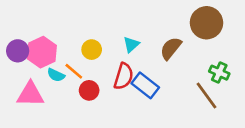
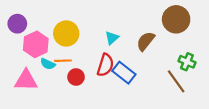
yellow circle: (92, 50) -> (66, 33), moved, size x1.5
purple circle: (18, 51) -> (17, 24), moved
orange line: (74, 71) -> (63, 61), turned -42

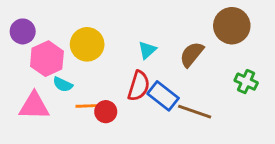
orange line: (63, 61) -> (87, 106), moved
red circle: (76, 77) -> (106, 112), moved
brown line: (176, 81) -> (195, 112), moved, turned -35

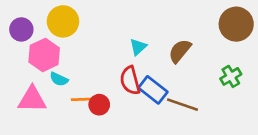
brown circle: (232, 26) -> (236, 24), moved
yellow circle: (87, 44) -> (63, 21), moved
green cross: (246, 82) -> (231, 76), turned 35
red semicircle: (139, 86) -> (130, 80), turned 148

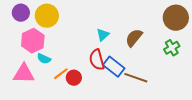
purple circle: (21, 29) -> (21, 13), moved
green cross: (231, 76) -> (172, 48), moved
orange line: (82, 99) -> (61, 74), turned -35

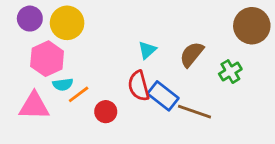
green cross: (172, 48) -> (230, 72), moved
cyan semicircle: (44, 59) -> (63, 84), turned -32
orange line: (61, 74) -> (79, 94), moved

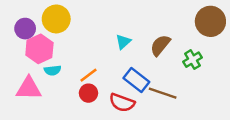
purple circle: (30, 19) -> (25, 29), moved
red semicircle: (139, 86) -> (122, 103), moved, turned -55
orange line: (79, 94) -> (88, 75), moved

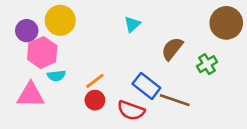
cyan triangle: (123, 42) -> (132, 24), moved

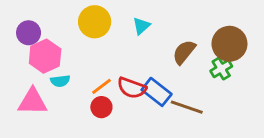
yellow circle: (60, 20) -> (95, 22), moved
brown circle: (226, 23) -> (229, 44), moved
red semicircle: (131, 110) -> (132, 88), moved

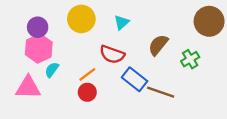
purple circle: (29, 33) -> (38, 27), moved
brown circle: (229, 44) -> (209, 21), moved
cyan semicircle: (60, 81) -> (52, 70), turned 133
red semicircle: (132, 88) -> (112, 54), moved

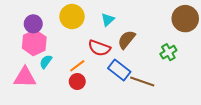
brown semicircle: (158, 45) -> (127, 40), moved

